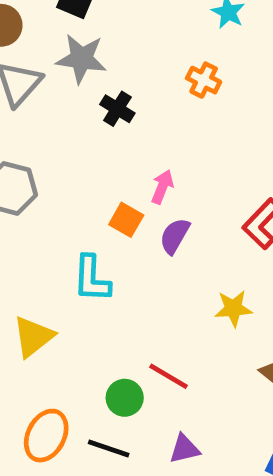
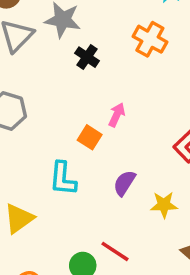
orange cross: (204, 80) -> (150, 39), size x1.4
purple semicircle: (175, 236) -> (124, 183), moved

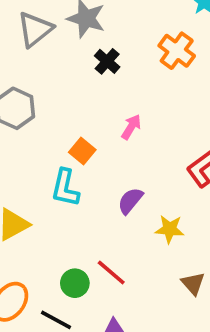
orange square: (90, 137) -> (82, 151), moved

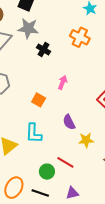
cyan L-shape: (65, 188) -> (34, 133), moved
purple semicircle: (130, 201) -> (69, 122), turned -56
yellow star: (170, 229) -> (86, 140), moved

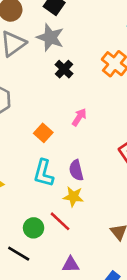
cyan L-shape: (34, 133) -> (44, 173), moved
yellow star: (86, 140) -> (73, 197), moved
purple triangle: (72, 193) -> (71, 265), moved

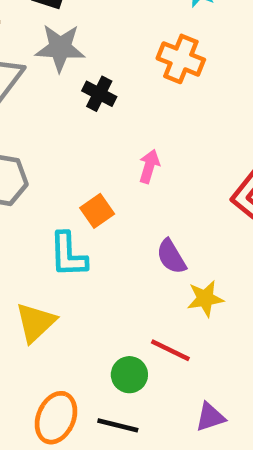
orange square: (43, 133) -> (97, 211), turned 30
cyan L-shape: (44, 173) -> (68, 255), moved
yellow star: (73, 197) -> (205, 299), moved

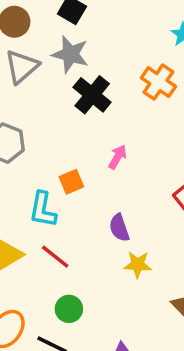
black cross: (99, 94) -> (92, 95), size x1.5
red line: (170, 350) -> (55, 257), moved

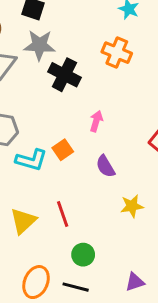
cyan L-shape: (43, 210) -> (31, 160), moved, turned -72
purple semicircle: (119, 228) -> (105, 166), moved
red line: (55, 257) -> (63, 214), turned 45

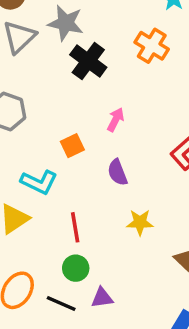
cyan L-shape: (31, 160) -> (39, 182), moved
red line: (63, 214) -> (75, 227), moved
purple triangle: (135, 282) -> (102, 298), moved

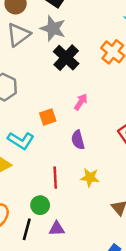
red line: (75, 227) -> (55, 178), moved
black line: (61, 303) -> (27, 229), turned 75

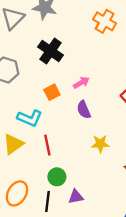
black cross: (66, 58) -> (51, 51), moved
pink arrow: (81, 102) -> (81, 83), moved, turned 35
red line: (55, 178) -> (47, 145), moved

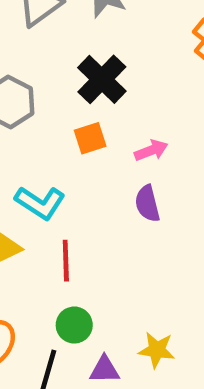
orange square: (52, 92) -> (90, 138), moved
yellow star: (100, 144) -> (157, 350), moved

